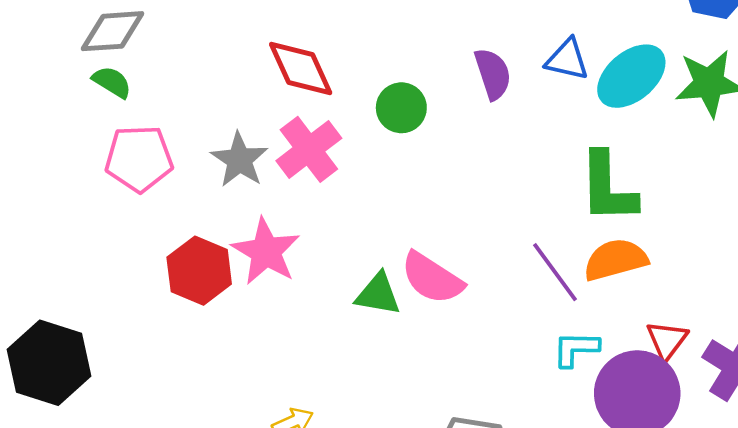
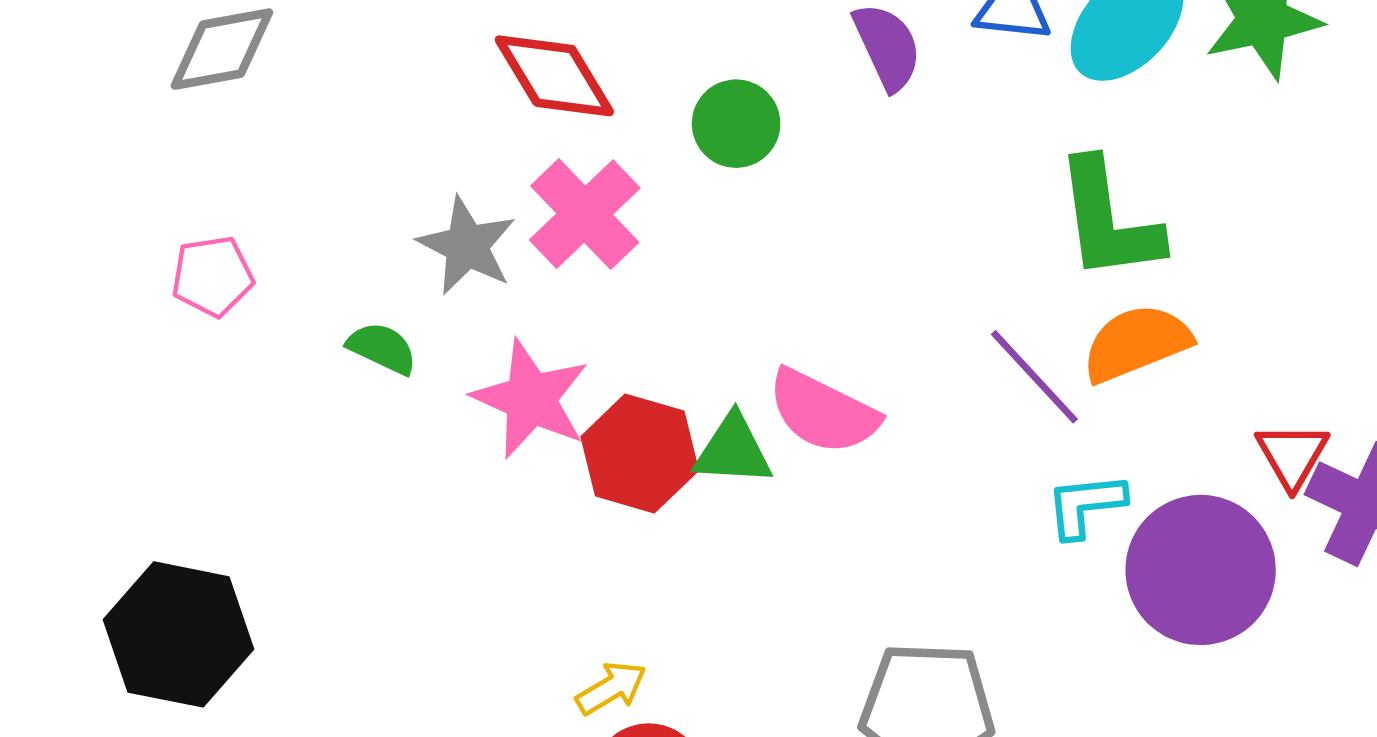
green semicircle: (112, 82) -> (382, 348), moved
pink pentagon: (139, 159) -> (212, 276), moved, size x0.7
red hexagon: (199, 271) -> (640, 454), moved
red triangle: (667, 340) -> (1292, 455), moved

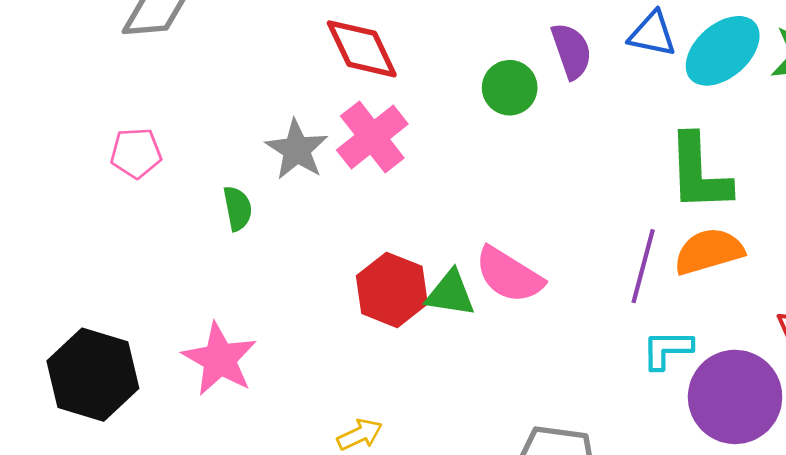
green circle: (736, 124) -> (510, 88), moved
green semicircle: (382, 348) -> (238, 208), turned 48
purple line: (1034, 377) -> (643, 266), turned 52
pink star: (531, 399) -> (220, 359), moved

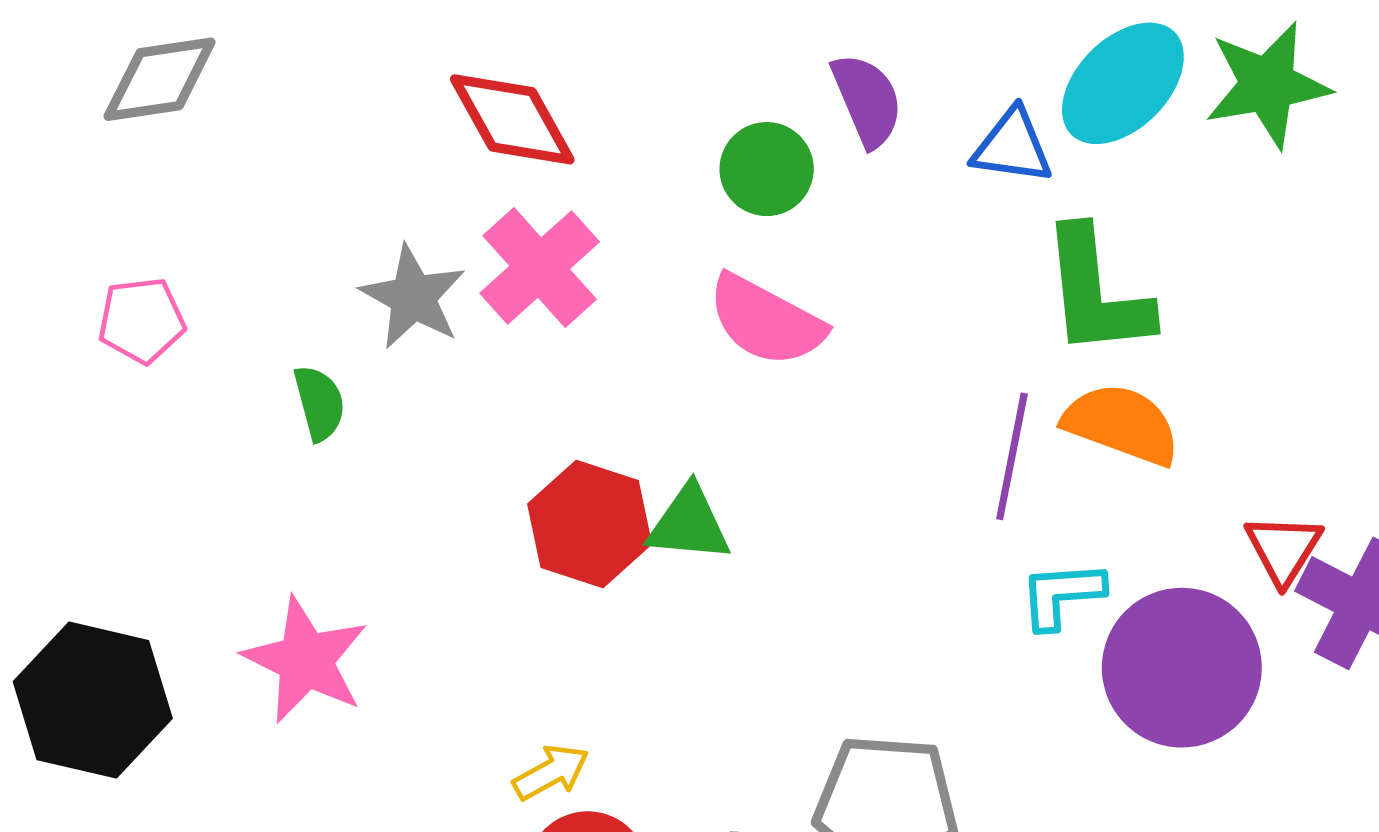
blue triangle: (652, 34) -> (1012, 146), moved
orange semicircle: (709, 251) -> (1122, 424), turned 40
pink semicircle: (509, 275) -> (766, 321), moved

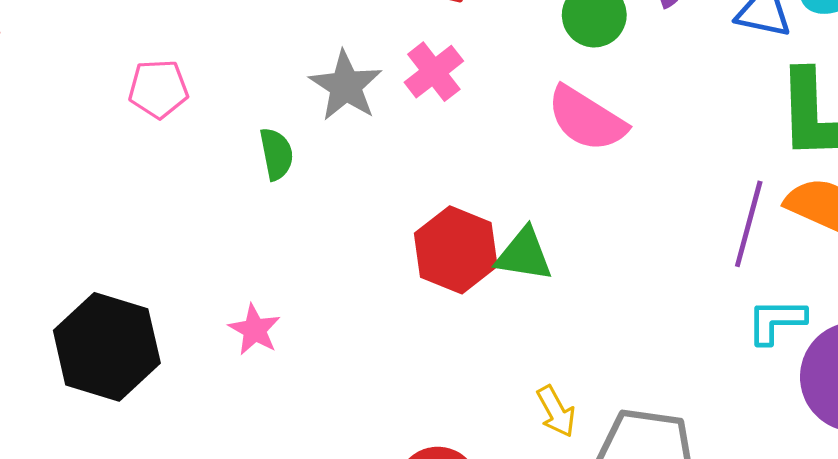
pink cross: (540, 268) -> (434, 72), size x0.7
pink star: (306, 660) -> (255, 330), size x0.6
yellow arrow: (551, 772) -> (556, 411), moved, turned 86

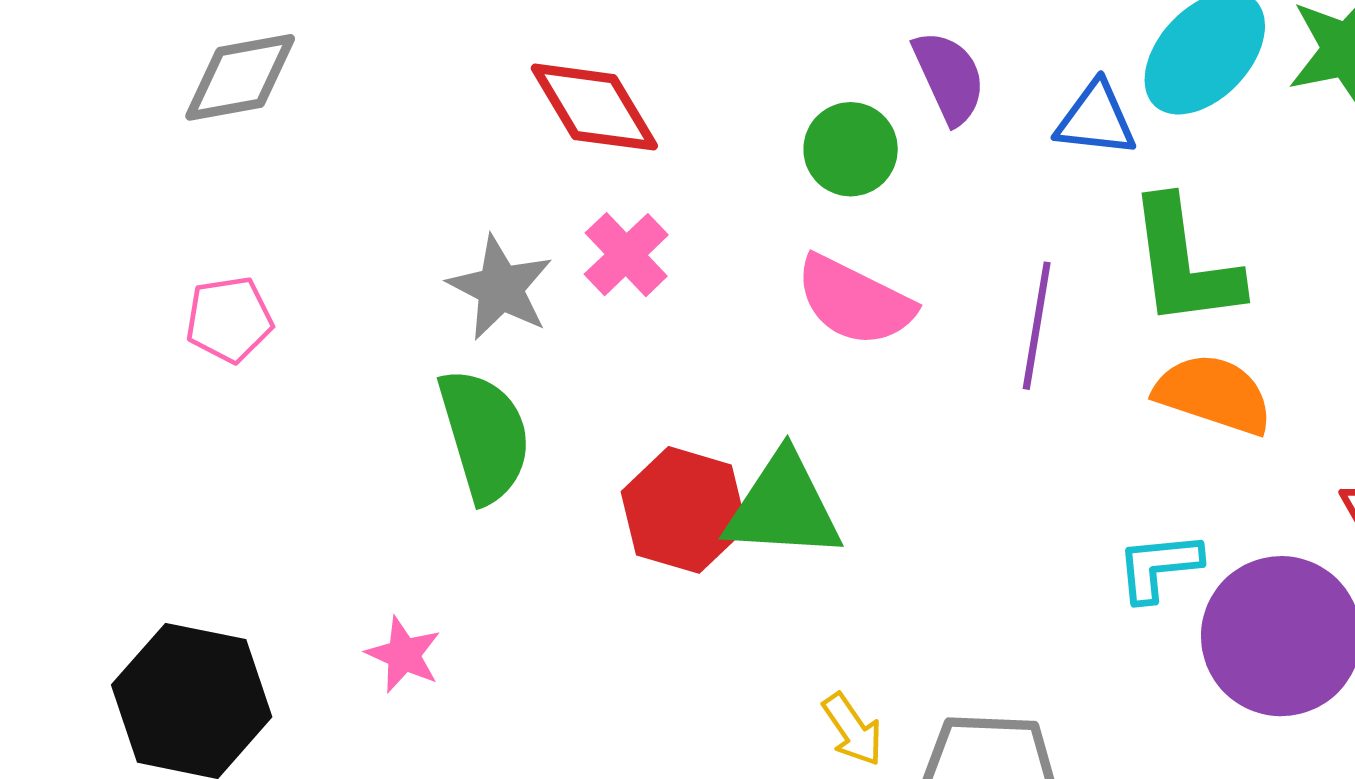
green semicircle: (276, 154) -> (485, 435), moved, size x1.8
purple line: (749, 224) -> (1037, 326), moved
green triangle: (524, 255) -> (783, 507), size x1.4

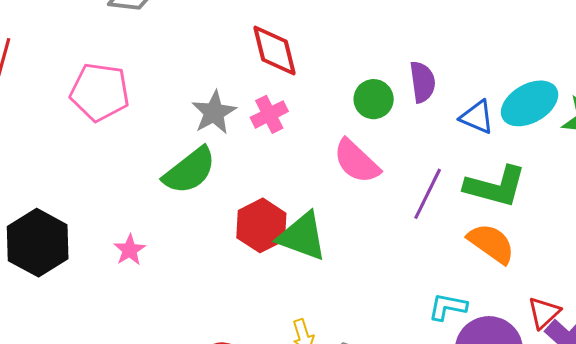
green L-shape: (1184, 263) -> (495, 186), turned -84
pink pentagon: (229, 319) -> (100, 92), size x1.6
green semicircle: (485, 435) -> (189, 171), turned 52

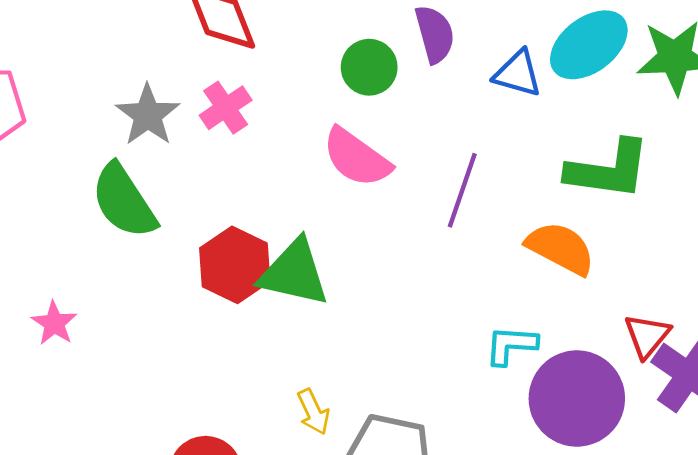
green semicircle: (189, 171) -> (124, 201), turned 102
green L-shape: (495, 186) -> (608, 170), moved

